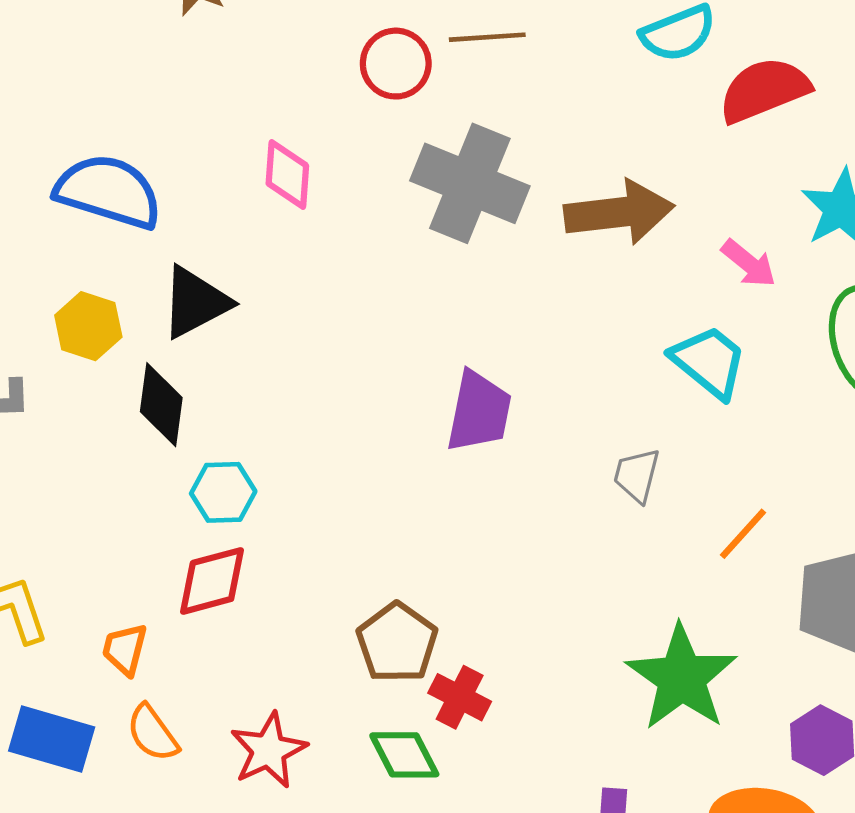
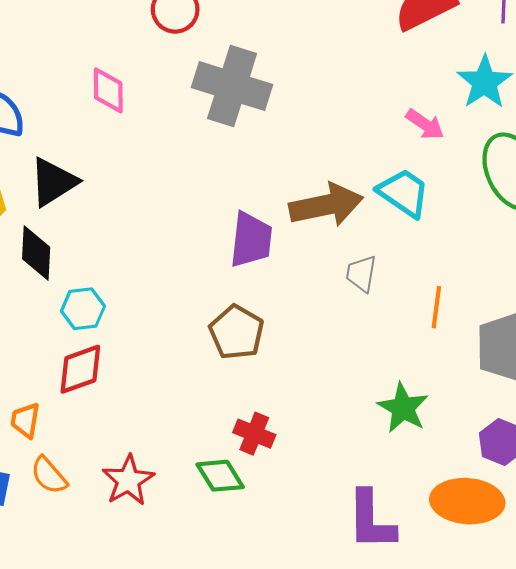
brown arrow: (619, 212) -> (326, 205), moved
orange line: (743, 534) -> (436, 307), turned -30
brown pentagon: (397, 643) -> (237, 332), moved
green star: (682, 678) -> (403, 408), size x0.7

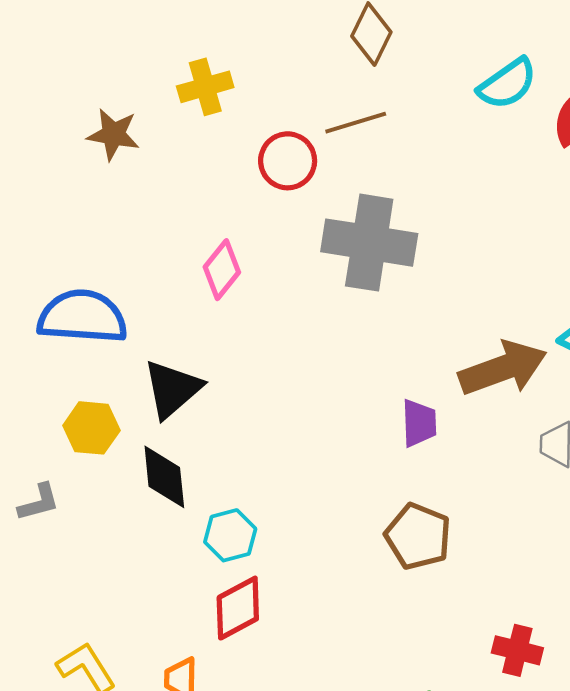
pink diamond: (108, 90) -> (222, 270), turned 48
purple trapezoid: (251, 240) -> (419, 423), size x0.7
red cross: (254, 434) -> (517, 650), moved

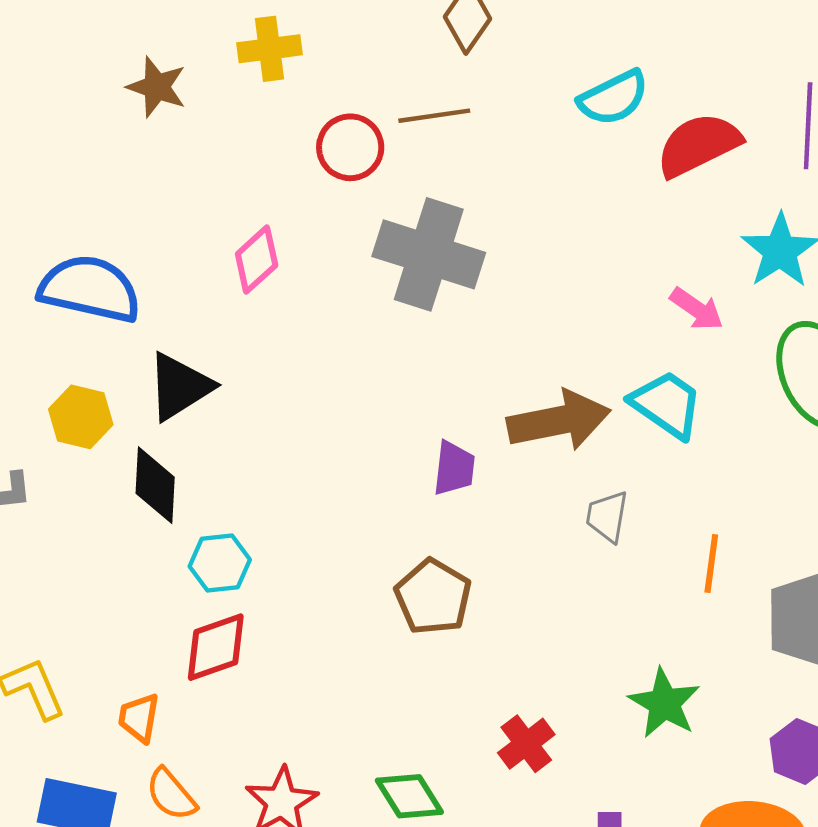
red cross: (517, 650) -> (526, 744), turned 30

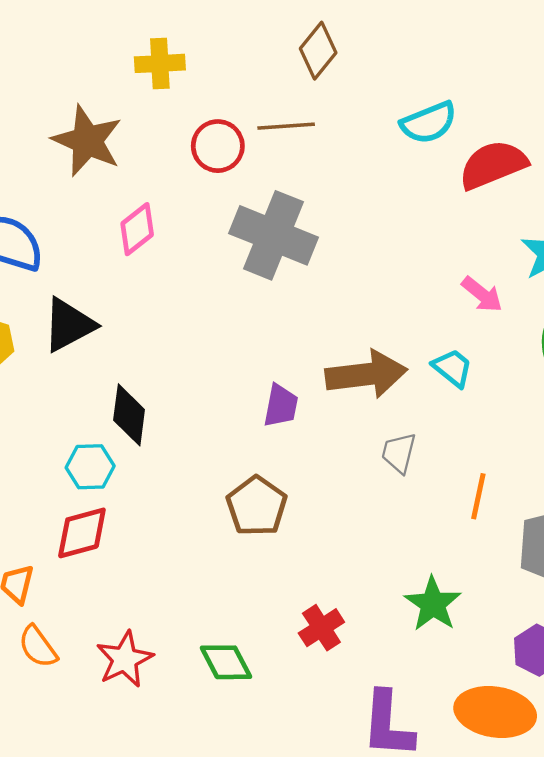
brown star: (157, 87) -> (87, 141), moved, size x1.5
cyan trapezoid: (667, 404) -> (453, 368), size x0.7
black diamond: (155, 485) -> (129, 415), moved

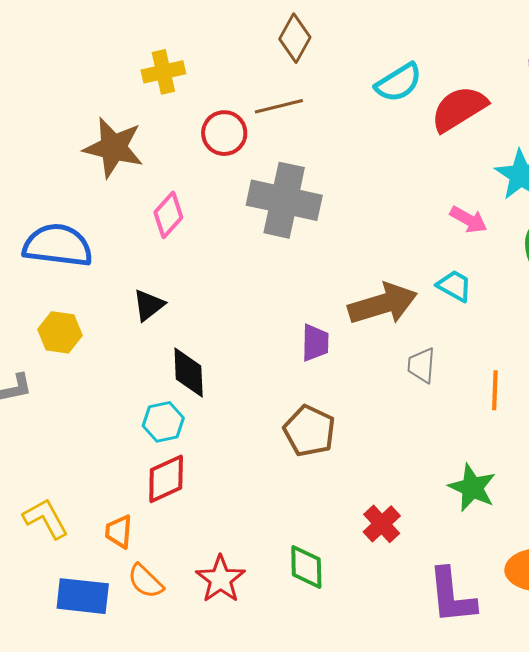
black triangle: (69, 325) -> (149, 305), moved, size x0.7
green diamond: (226, 662) -> (306, 567), turned 36

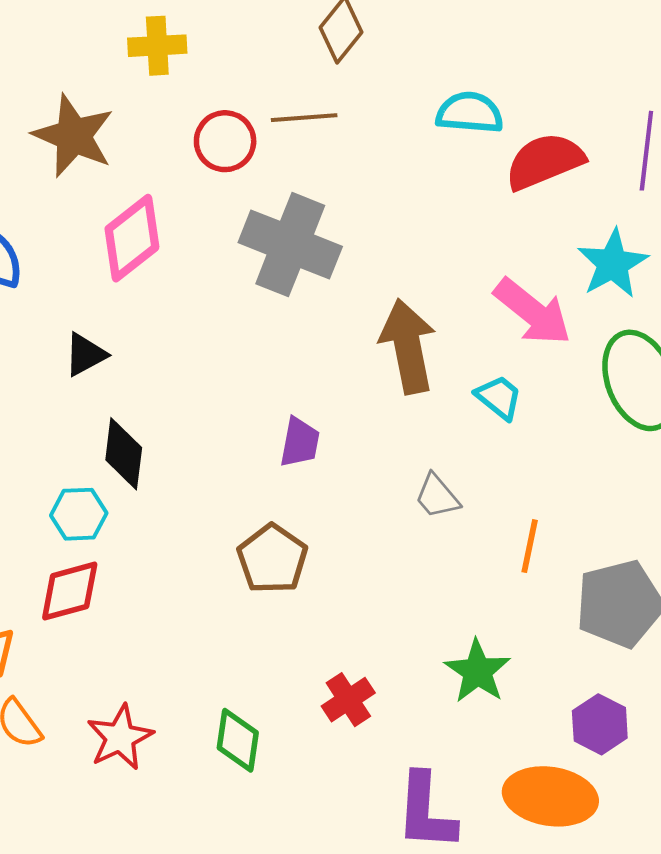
cyan semicircle: (399, 83) -> (470, 113), turned -153
pink diamond: (168, 215) -> (132, 238), size x1.4
pink arrow: (468, 220) -> (533, 312), size x1.6
brown arrow: (383, 304) -> (408, 346), moved, turned -94
gray trapezoid: (421, 365) -> (437, 496), turned -54

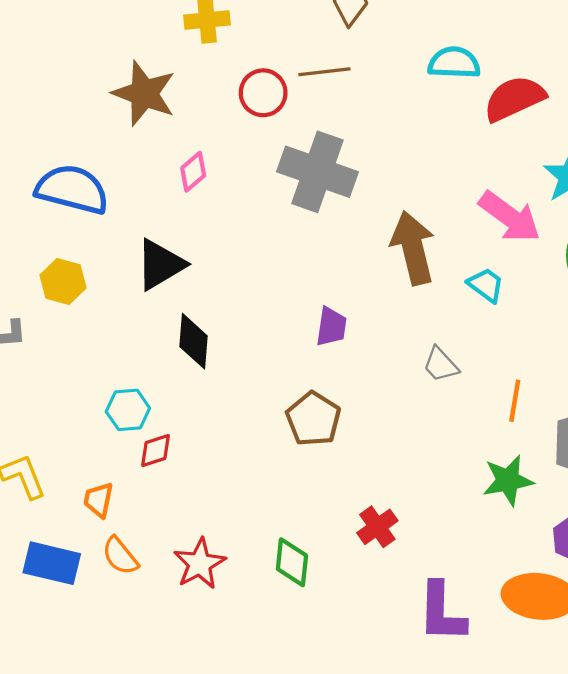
pink diamond: (132, 238) -> (193, 172), size x0.6
black triangle: (85, 355) -> (160, 265), size x1.5
cyan hexagon: (79, 514) -> (128, 410), moved
red diamond: (70, 591) -> (155, 451), size x0.7
green star: (478, 671) -> (508, 480), moved, turned 30

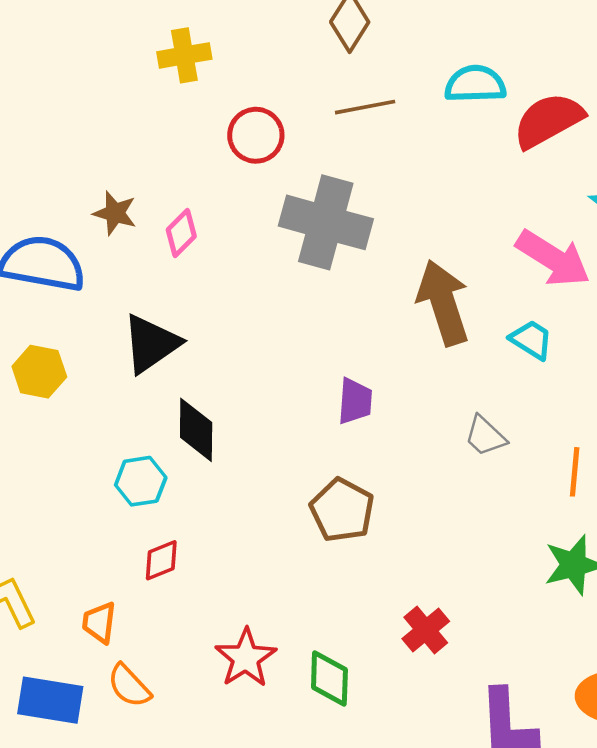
brown line: (324, 72) -> (365, 107), moved
brown star: (144, 93) -> (115, 213), moved, size x0.6
cyan hexagon: (128, 410) -> (141, 481), moved
red star: (200, 564) -> (246, 658), moved

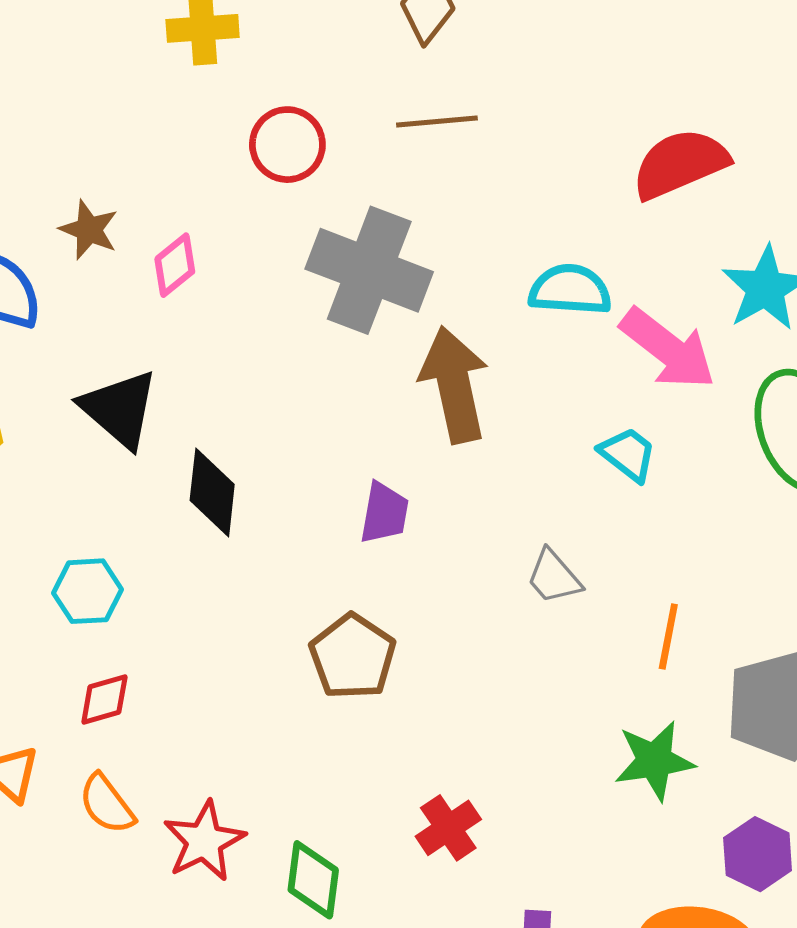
cyan semicircle: (475, 84) -> (570, 290), moved
brown arrow: (443, 303) -> (454, 385), moved
black triangle: (151, 344) -> (120, 409), turned -50
black diamond: (196, 430) -> (212, 492), moved
orange semicircle: (129, 686) -> (107, 804), moved

